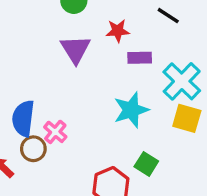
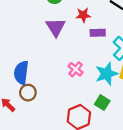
cyan star: (131, 110) -> (107, 74), moved
pink cross: (55, 132) -> (76, 69), moved

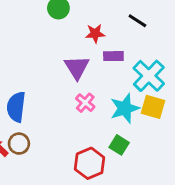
purple triangle: (56, 27) -> (77, 67), moved
brown circle: (28, 93) -> (19, 144), moved

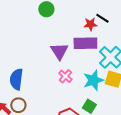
red star: (95, 33) -> (90, 24), moved
purple rectangle: (113, 56) -> (85, 43), size x1.6

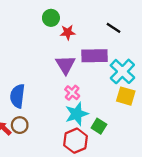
red star: (90, 24) -> (68, 32), moved
cyan star: (93, 80) -> (77, 114), moved

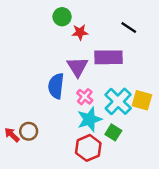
cyan cross: (122, 71) -> (118, 101), moved
blue semicircle: (17, 96) -> (56, 86), moved

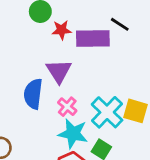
purple rectangle: (109, 57) -> (93, 38), moved
cyan star: (89, 119) -> (73, 134), turned 30

